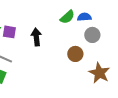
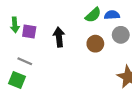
brown circle: (75, 54) -> (95, 44), moved

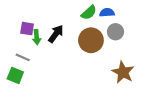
green arrow: (15, 25) -> (37, 37), moved
black arrow: (59, 37) -> (56, 34), turned 42
brown circle: (95, 44) -> (91, 40), size x1.5

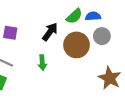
black arrow: (56, 34) -> (50, 32), moved
green arrow: (37, 37) -> (42, 63), moved

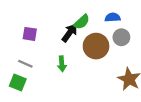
green semicircle: (74, 16) -> (82, 22), moved

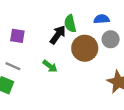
green semicircle: (82, 22) -> (70, 24), turned 119
green arrow: (62, 64) -> (50, 66), turned -48

